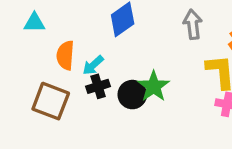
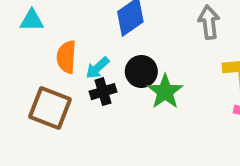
black circle: (132, 95) -> (141, 71), moved

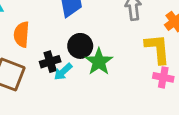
cyan arrow: (97, 68) -> (63, 72), moved

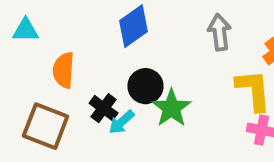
black cross: (50, 62) -> (104, 108), turned -36

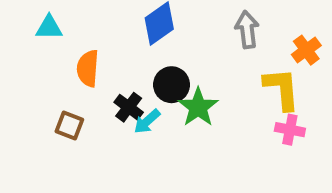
brown square: (46, 126) -> (69, 126), size x0.6

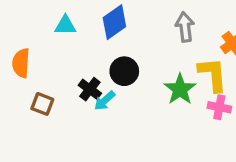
cyan triangle: (49, 28) -> (65, 25), moved
orange semicircle: (88, 68) -> (21, 63), moved
green star: (198, 107) -> (180, 89), moved

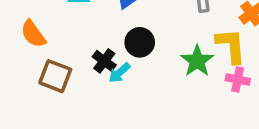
orange semicircle: (21, 63) -> (33, 34), turned -40
brown square: (42, 104) -> (55, 76), size x1.4

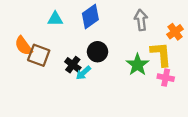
brown square: (55, 76) -> (39, 55), moved

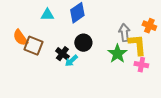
gray arrow: (141, 20) -> (124, 33), moved
orange cross: (175, 32) -> (149, 26), turned -32

